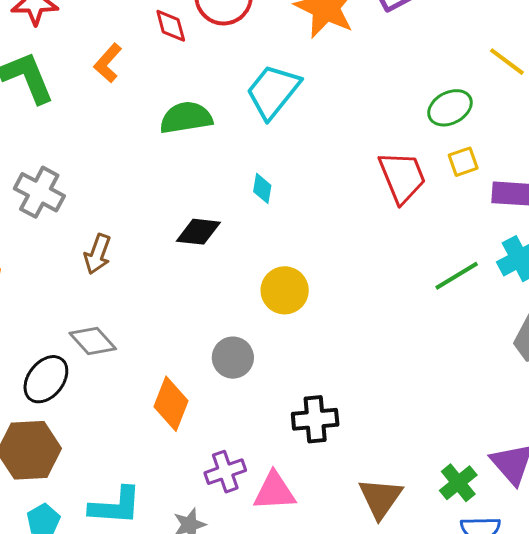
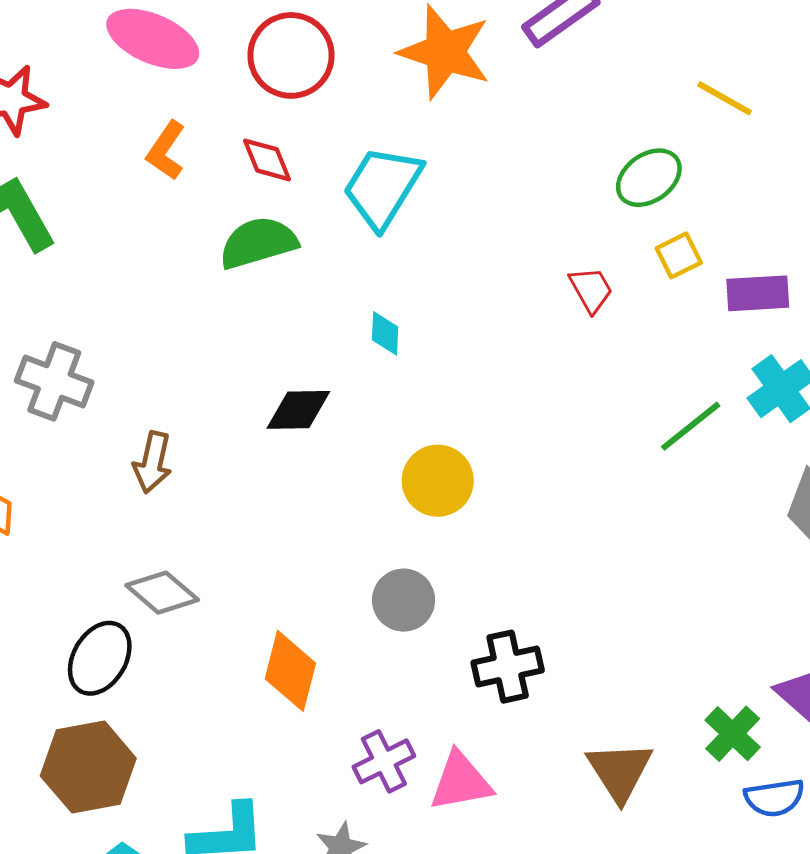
red diamond: (171, 26) -> (267, 160), moved
orange L-shape: (108, 63) -> (166, 151), moved
red trapezoid: (402, 177) -> (591, 290), size x0.6
gray circle: (233, 358) -> (404, 600), moved

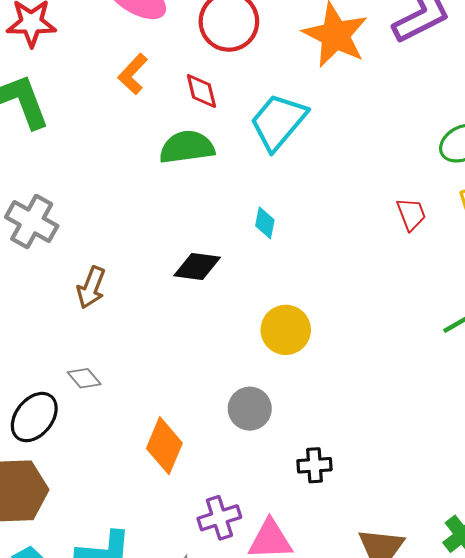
gray diamond: (162, 593) -> (84, 378), size x0.7
black cross: (508, 667) -> (314, 465), size x0.7

